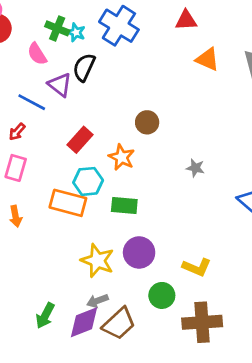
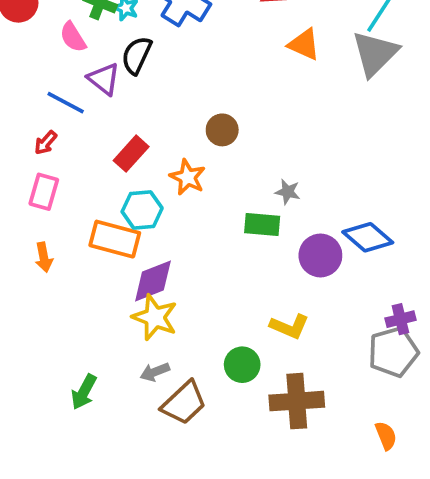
green rectangle: (124, 206) -> (262, 225), moved
purple circle: (139, 252) -> (320, 255), moved
purple diamond: (84, 322) -> (153, 281), moved

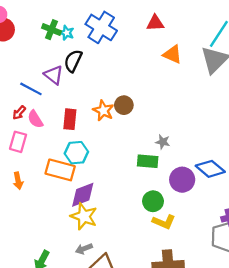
pink semicircle: (73, 37) -> (35, 119), moved
red rectangle: (131, 154) -> (70, 119), turned -36
orange star: (188, 177) -> (103, 111), moved
green circle: (242, 365) -> (153, 201), moved

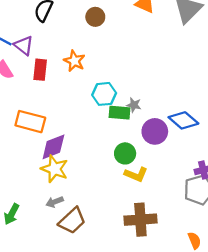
purple triangle: (54, 75) -> (24, 45), moved
brown circle: (124, 105) -> (95, 17), moved
gray star: (163, 142) -> (134, 105), moved
cyan hexagon: (76, 153) -> (104, 94), moved

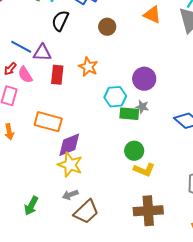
purple triangle: (24, 45) -> (42, 53), turned -36
purple circle: (155, 131) -> (144, 79), moved

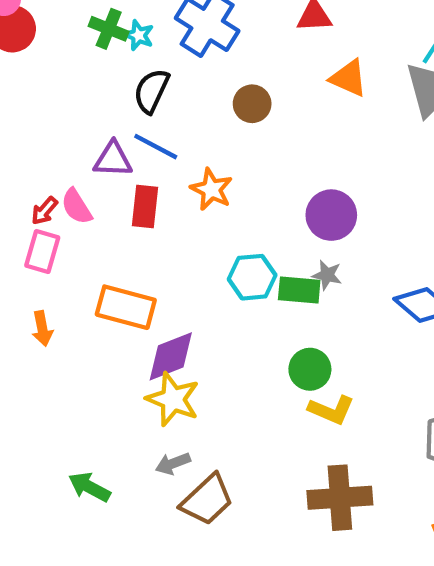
blue line: (21, 47) -> (156, 147), moved
red arrow: (10, 69) -> (44, 211), moved
cyan hexagon: (115, 97) -> (252, 277), moved
green arrow: (31, 206) -> (89, 487), turned 90

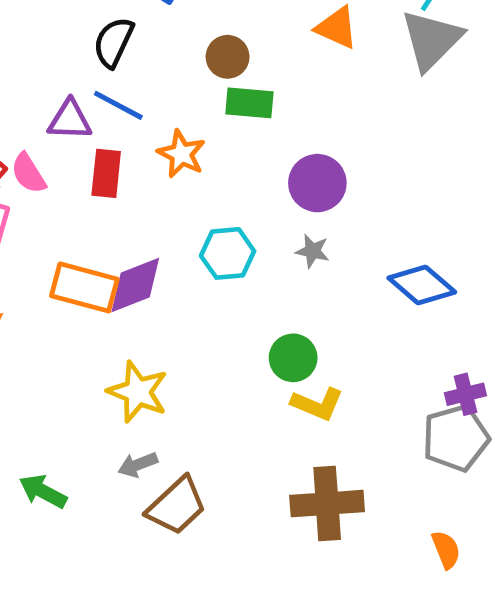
green rectangle: (299, 290) -> (249, 103), moved
purple diamond: (171, 356) -> (135, 285), moved

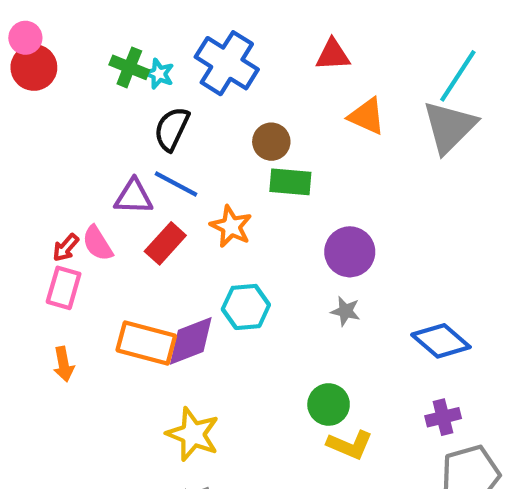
red rectangle: (106, 173) -> (165, 243), turned 36
cyan hexagon: (228, 253) -> (246, 307), moved
purple cross: (465, 394) -> (443, 417), moved

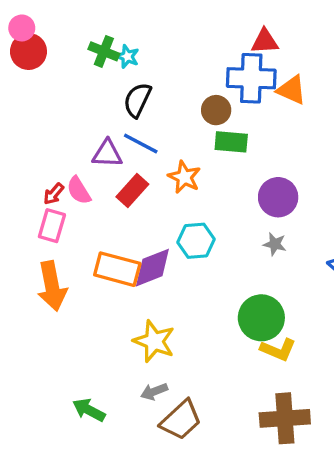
blue cross: (227, 63) -> (251, 78), moved, turned -30
orange arrow: (64, 364) -> (52, 286), size x1.8
green circle: (329, 404) -> (261, 318), size x1.4

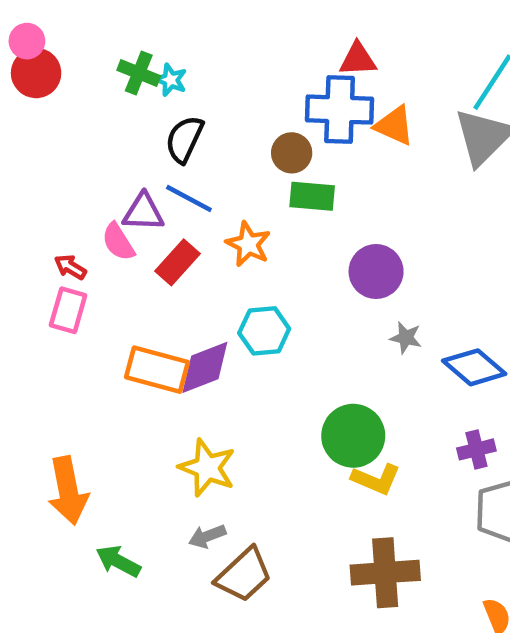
pink semicircle: (79, 190) -> (118, 242), moved
red arrow: (54, 194) -> (70, 267), turned 80
gray star: (275, 244) -> (406, 338), moved
orange arrow: (52, 286) -> (68, 491), moved

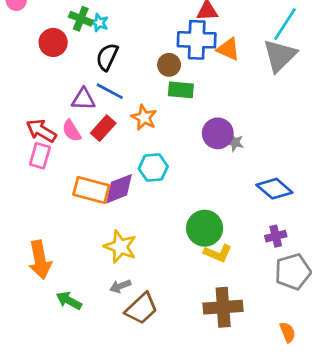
red circle: (36, 73) -> (53, 42), moved
pink semicircle: (118, 242) -> (72, 131), moved
red arrow: (70, 267) -> (41, 131), size x1.6
gray star: (406, 338) -> (235, 143), moved

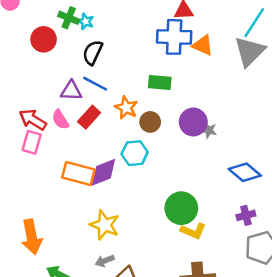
brown circle: (169, 65) -> (150, 122), moved

